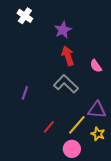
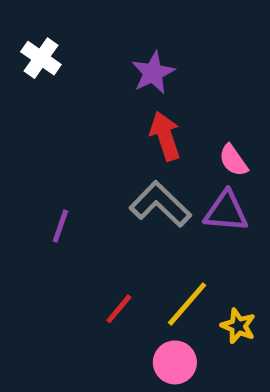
white cross: (25, 16) -> (41, 58), moved
purple triangle: (97, 110) -> (226, 211), moved

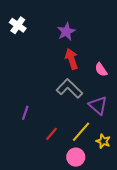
purple triangle: (226, 211) -> (98, 105), moved, turned 36
purple line: (60, 226) -> (25, 113), moved

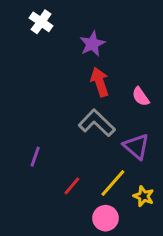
white cross: (18, 25) -> (41, 22), moved

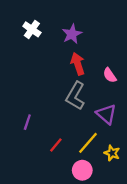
white cross: (41, 22) -> (32, 29), moved
gray L-shape: (97, 123) -> (75, 96), turned -104

